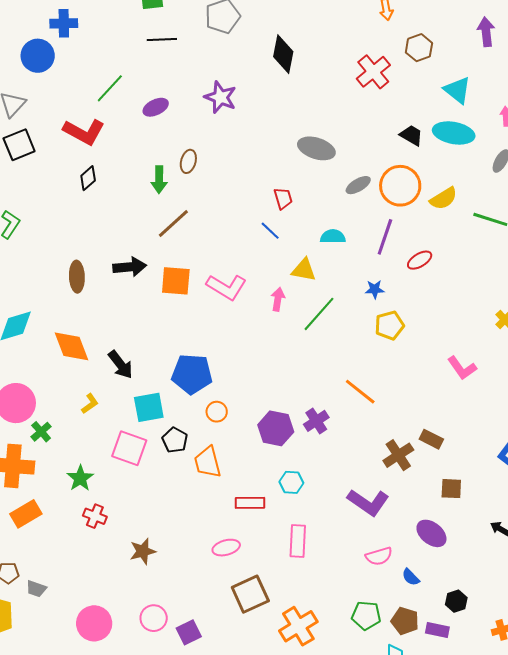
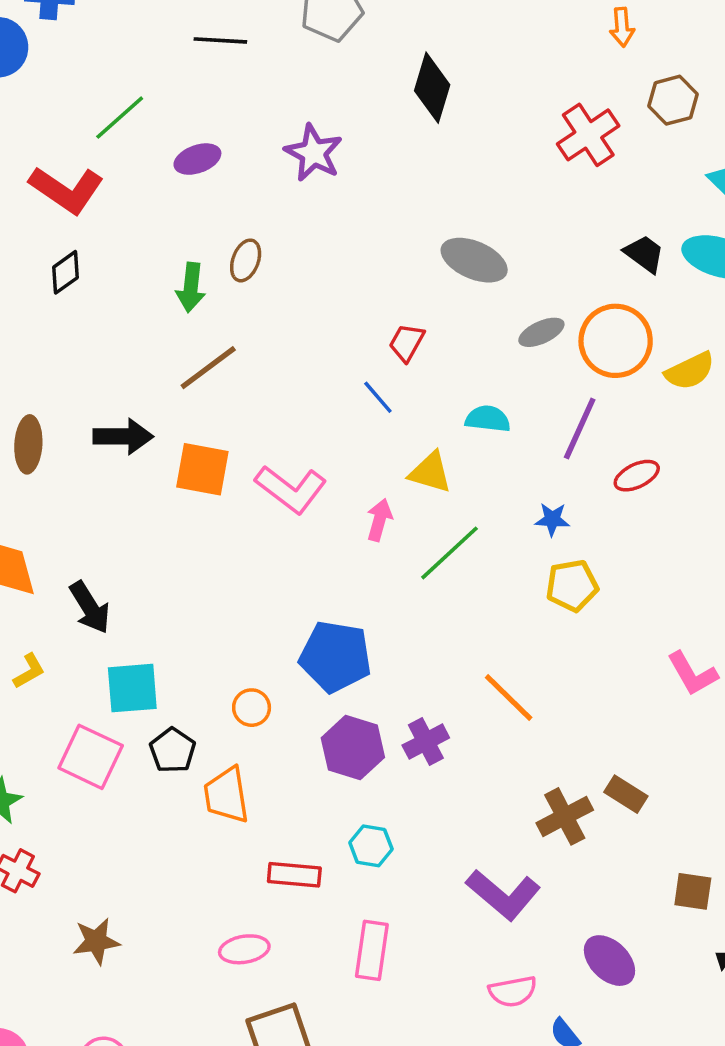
red trapezoid: (283, 198) -> (407, 343), turned -140
blue pentagon: (192, 374) -> (335, 657), moved
brown square: (451, 489) -> (693, 891), moved

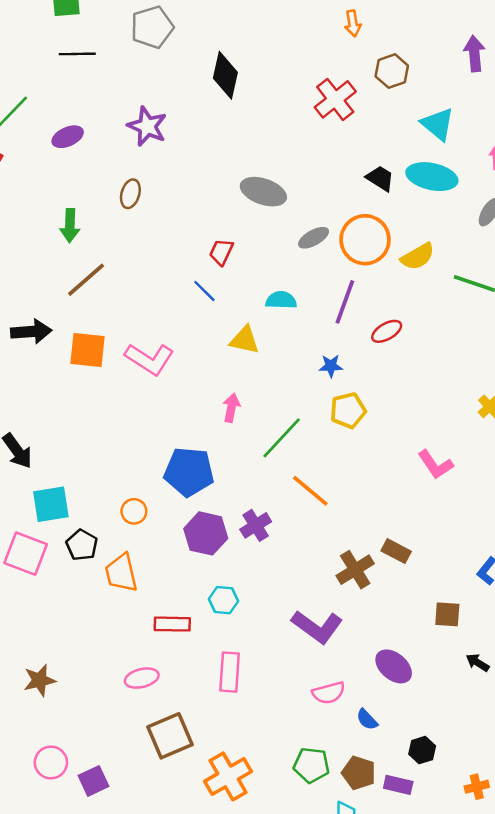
brown ellipse: (246, 260) -> (130, 194), moved
pink arrow: (379, 520) -> (231, 408), moved
green line: (450, 553) -> (282, 438), moved

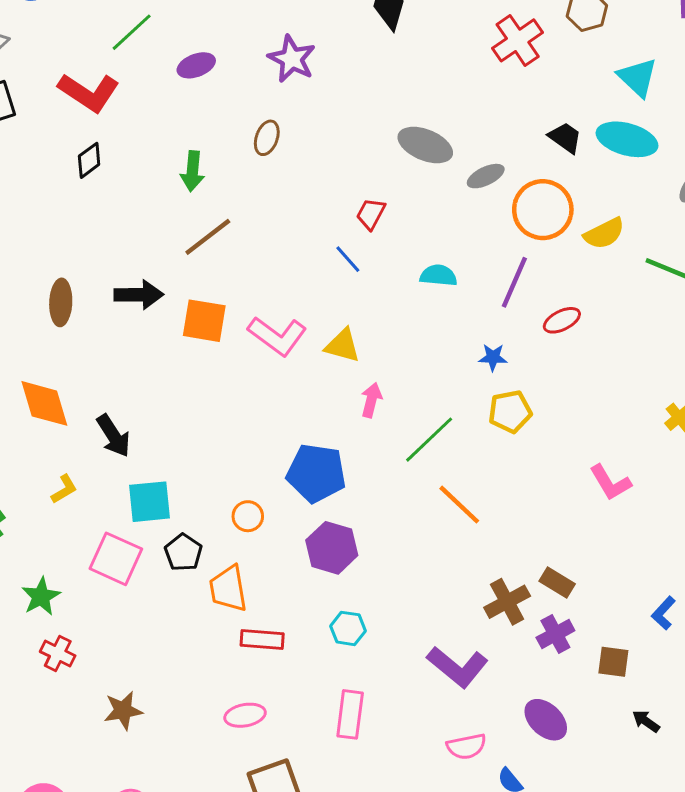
gray ellipse: (314, 238) -> (486, 176), moved
yellow triangle: (245, 340) -> (342, 345), moved
purple cross: (256, 525) -> (555, 634), moved
red rectangle: (172, 624) -> (262, 639), moved

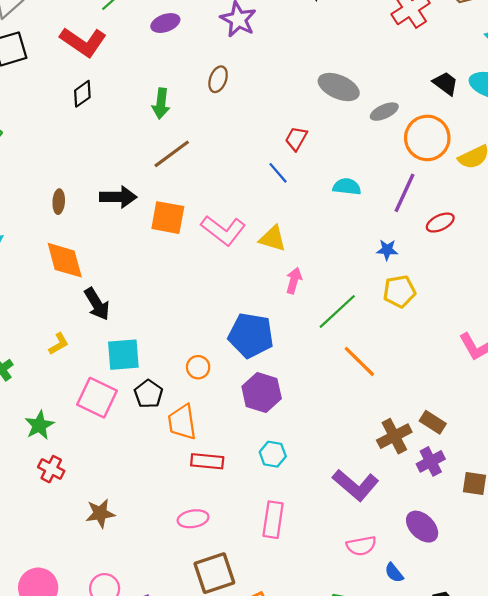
brown ellipse: (61, 302) -> (59, 202), size x0.7
orange diamond: (44, 403) -> (65, 260), moved

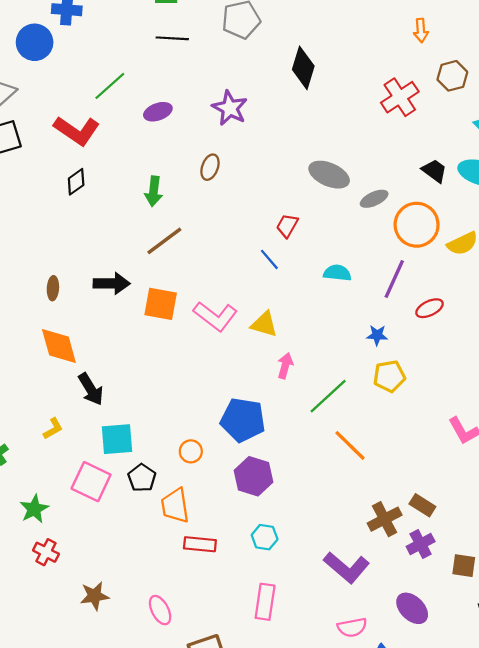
pink ellipse: (193, 519) -> (160, 610), moved, turned 72

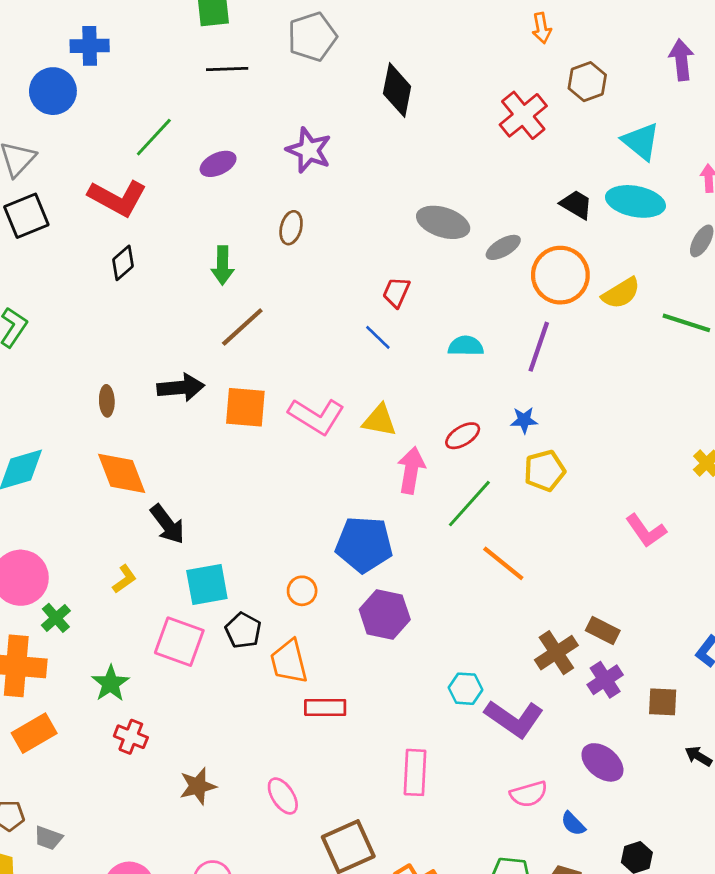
red ellipse: (430, 308) -> (463, 436), moved
pink arrow: (285, 366) -> (411, 470), size x1.4
cyan hexagon: (265, 537) -> (465, 689), moved

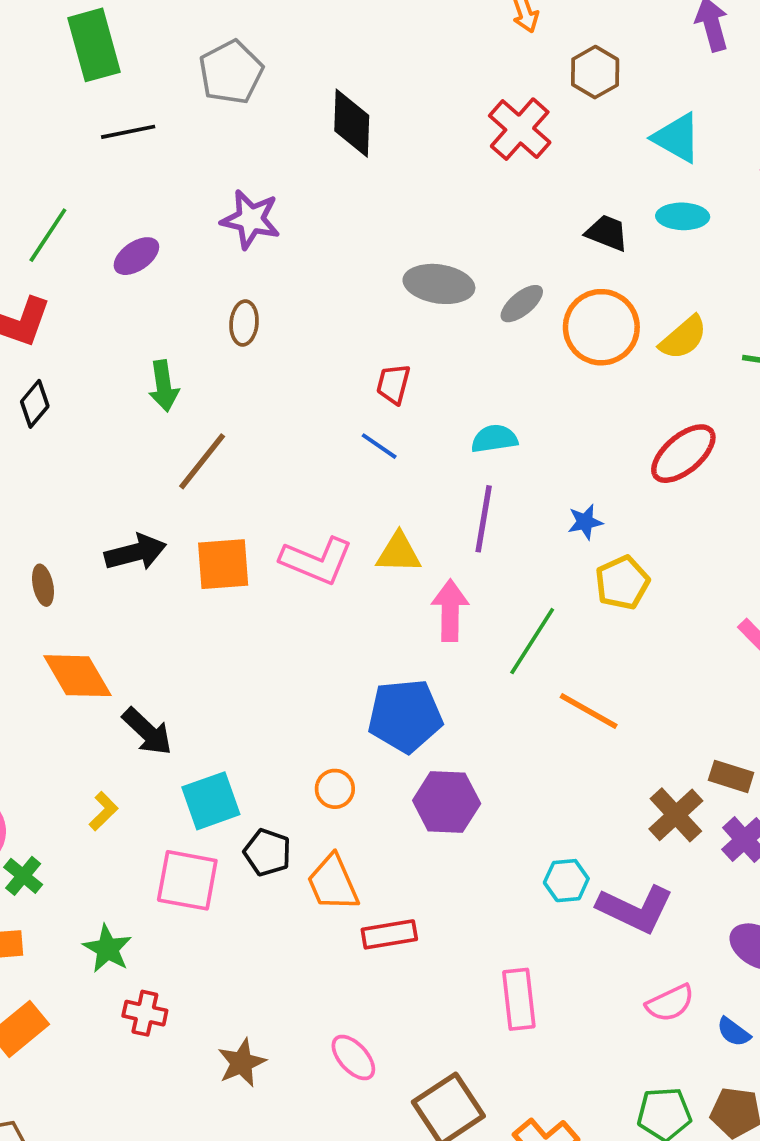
cyan ellipse: (635, 201) -> (683, 216), size x0.7
purple line: (539, 347) -> (484, 519), moved
red ellipse: (463, 436) -> (683, 454), moved, size x1.5

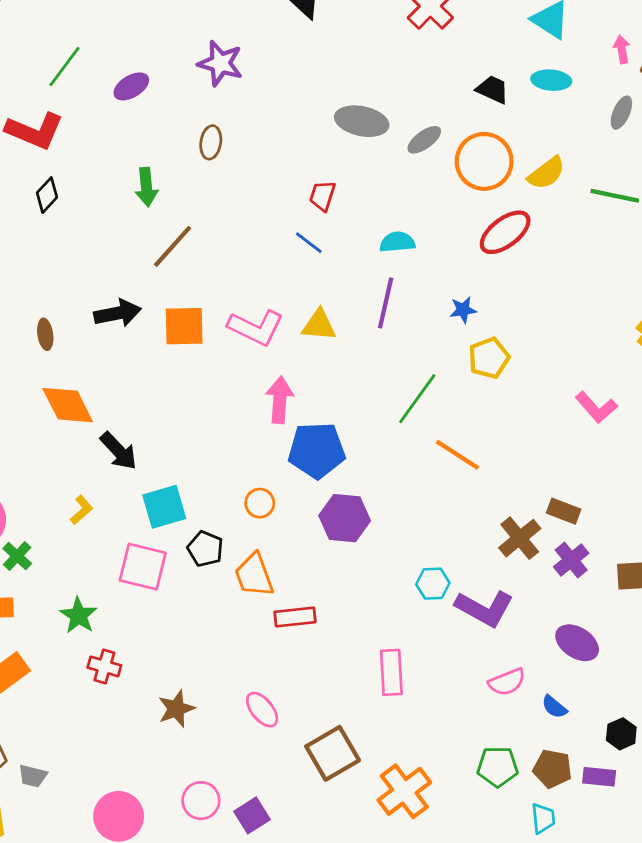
red ellipse: (683, 454) -> (505, 232), moved
pink arrow: (450, 610) -> (280, 400), moved

